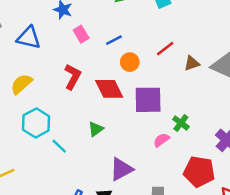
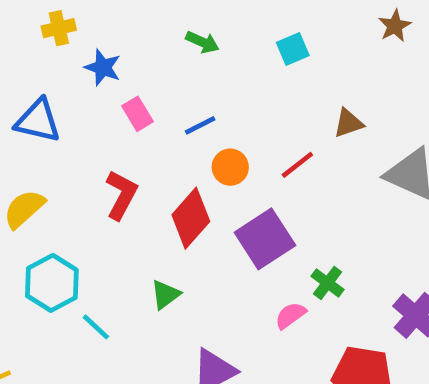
red line: (165, 49) -> (297, 165), moved
brown triangle: (192, 63) -> (348, 123), moved
red diamond: (109, 89) -> (191, 218), turned 68
purple square: (148, 100) -> (265, 239), turned -32

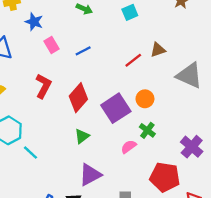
red line: (297, 165) -> (133, 60), moved
orange circle: (230, 167) -> (145, 99), moved
green triangle: (165, 295) -> (82, 136), moved

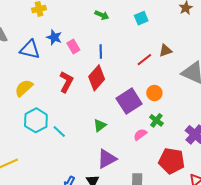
blue star: (34, 22) -> (54, 37), moved
blue line: (83, 51) -> (101, 52), turned -64
red diamond: (78, 98) -> (97, 78), moved
cyan line: (31, 153) -> (59, 131), moved

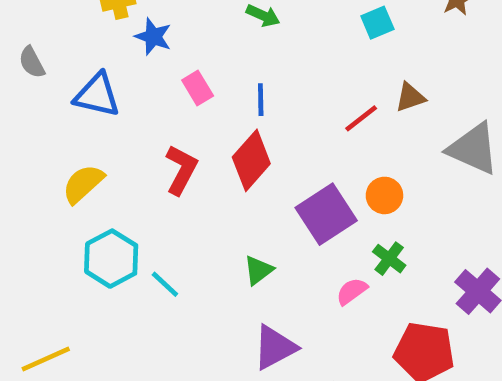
cyan square: (141, 18) -> (377, 23), moved
blue star: (54, 37) -> (153, 37), moved

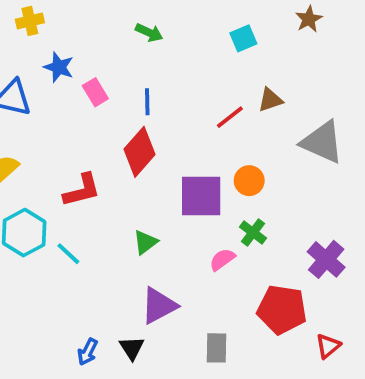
blue star: (153, 37) -> (59, 67), moved
red L-shape: (181, 170) -> (82, 190), moved, turned 48
purple square: (326, 214) -> (201, 196), turned 33

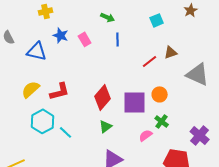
pink rectangle: (95, 92) -> (85, 39), moved
blue line: (147, 102) -> (118, 39), moved
red diamond: (140, 152) -> (103, 97), moved
red L-shape: (82, 190) -> (60, 91), moved

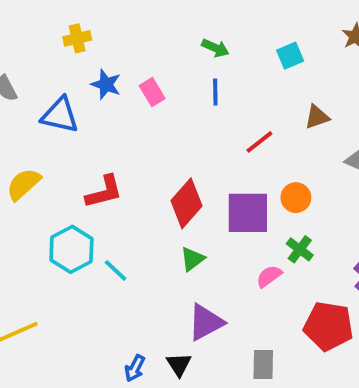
green arrow: (108, 17) -> (215, 48), moved
red line: (150, 61) -> (259, 142), moved
yellow semicircle: (31, 89) -> (24, 184), moved

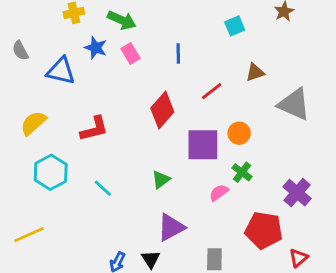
green arrow: (215, 48) -> (122, 20), moved, size x1.4
red diamond: (187, 203) -> (162, 110), moved
cyan hexagon: (71, 249) -> (51, 172), moved

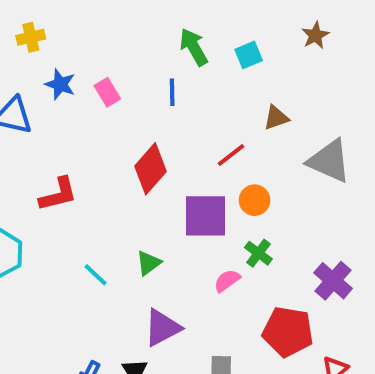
green arrow: (122, 20) -> (194, 47), moved, turned -144
red line: (212, 91) -> (231, 155), moved
cyan line: (103, 188) -> (96, 275), moved

